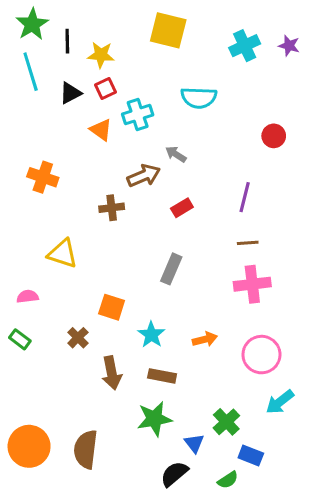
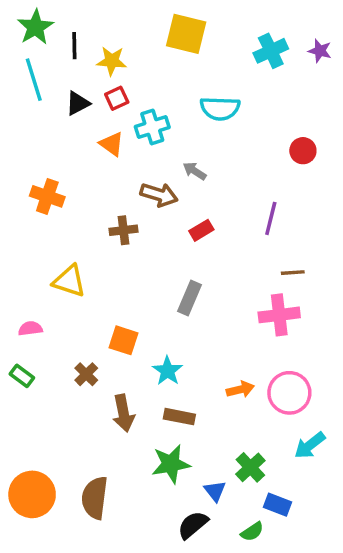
brown arrow: (144, 176) -> (159, 195), turned 40
brown line: (248, 243) -> (293, 273), moved
orange arrow: (205, 339) -> (240, 389), moved

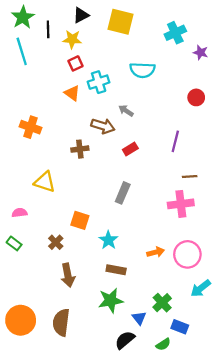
purple star: (320, 51) -> (201, 52), moved
black triangle: (78, 103) -> (81, 15), moved
brown arrow: (123, 413) -> (68, 275), moved

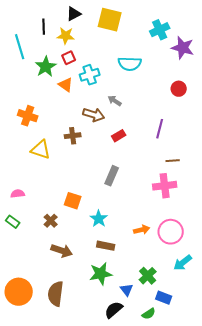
green star: (23, 17) -> (46, 67), moved
purple star: (201, 52) -> (183, 48), size x1.6
yellow triangle: (45, 182) -> (41, 150), moved
brown arrow: (68, 275) -> (62, 251), turned -60

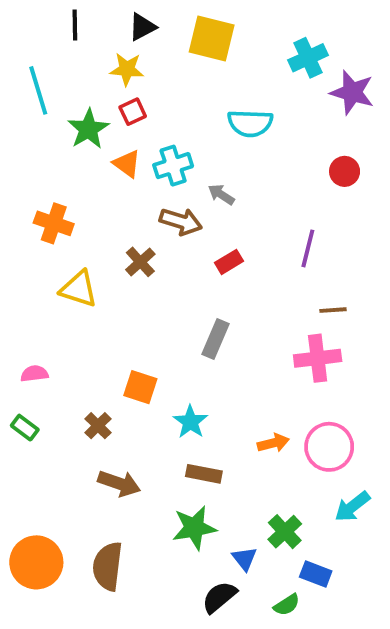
black line: (44, 27) -> (75, 25), moved
cyan cross: (90, 75) -> (173, 166), moved
brown cross: (73, 136) -> (140, 262), turned -35

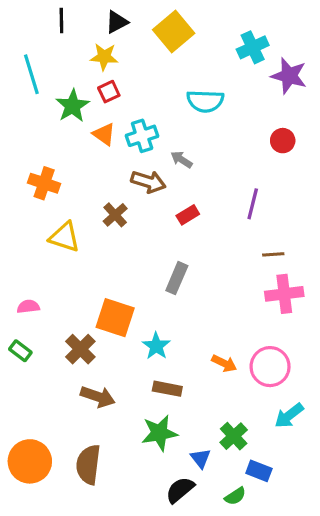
yellow square: (212, 38) -> (174, 32), turned 36
pink cross: (318, 358) -> (284, 294), moved
orange square: (140, 387) -> (115, 318), size x1.4
brown cross: (98, 426) -> (80, 349), size x1.4
orange arrow: (273, 443) -> (224, 363), turned 40

